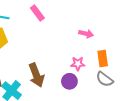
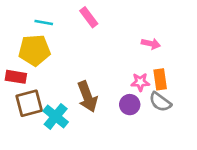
orange rectangle: (103, 59) -> (160, 79), moved
gray semicircle: (105, 79) -> (160, 102), moved

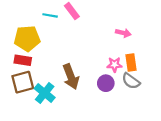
cyan line: (44, 23) -> (50, 15), moved
red rectangle: (16, 77) -> (23, 60), moved

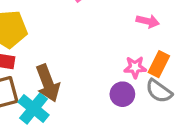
orange rectangle: (131, 62) -> (159, 64), turned 35
brown arrow: (71, 77) -> (48, 83), moved

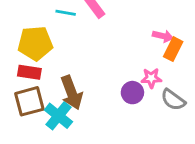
orange rectangle: (159, 64) -> (173, 49), moved
purple circle: (122, 94) -> (132, 93), moved

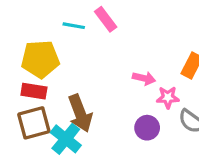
pink arrow: (163, 36) -> (144, 78), moved
purple circle: (132, 93) -> (147, 128), moved

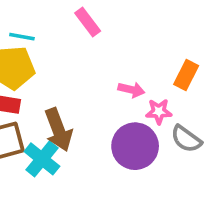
cyan line: (74, 26) -> (22, 37), moved
purple circle: (147, 128) -> (135, 146), size x1.6

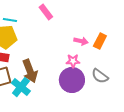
pink arrow: (131, 90) -> (81, 41), moved
pink star: (159, 111) -> (73, 61), moved

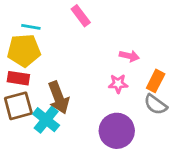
orange rectangle: (100, 41) -> (156, 81), moved
purple circle: (72, 80) -> (117, 131), moved

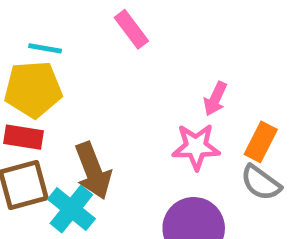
pink arrow: (129, 56) -> (215, 99), turned 102
pink star: (118, 84) -> (196, 147), size x1.4

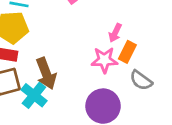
orange rectangle: (261, 142) -> (127, 52), moved

